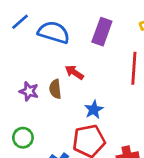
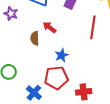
purple star: (29, 91) -> (11, 14), moved

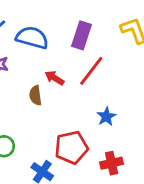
red line: (93, 27) -> (91, 71), moved, turned 35
blue star: (62, 55) -> (106, 117), moved

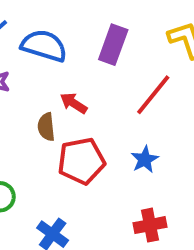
red line: (91, 71) -> (153, 95), moved
red pentagon: (71, 148) -> (81, 161), moved

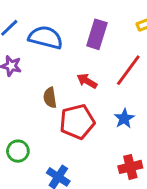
red arrow: (74, 103) -> (87, 81), moved

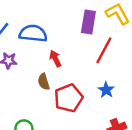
purple rectangle: (97, 34) -> (88, 22), moved
red arrow: (87, 81) -> (55, 59), moved, turned 42

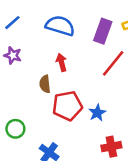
blue semicircle: (33, 33) -> (60, 26), moved
blue star: (106, 90) -> (97, 113), moved

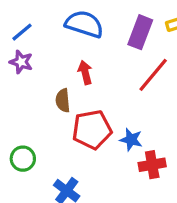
blue line: (12, 23) -> (22, 32), moved
blue star: (97, 113) -> (131, 140), turned -30
red cross: (111, 147) -> (152, 165), moved

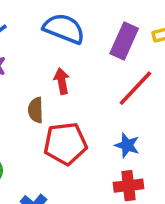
blue star: (131, 140) -> (127, 145), moved

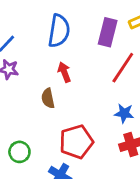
blue semicircle: (64, 29) -> (59, 31), turned 88
red pentagon: (65, 144) -> (76, 142), moved

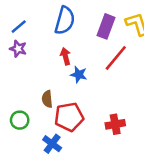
brown semicircle: (48, 98) -> (47, 99), moved
blue star: (124, 113) -> (79, 75), moved

